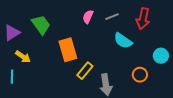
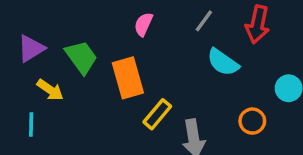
pink semicircle: (88, 17) -> (143, 24), moved
gray line: (112, 17) -> (204, 21), turned -32
green trapezoid: (41, 25) -> (81, 57), moved

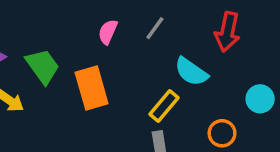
gray line: (204, 21) -> (155, 28), moved
yellow rectangle: (157, 114) -> (164, 106), moved

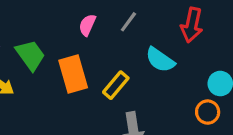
yellow rectangle: (164, 106) -> (116, 85), moved
orange circle: (222, 133) -> (208, 112), moved

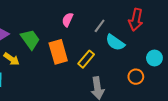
gray line: (128, 22) -> (100, 26), moved
orange circle: (208, 112) -> (136, 77), moved

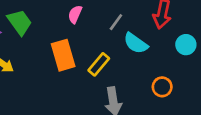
green trapezoid: (30, 39) -> (20, 22), moved
cyan circle: (154, 58) -> (186, 45), moved

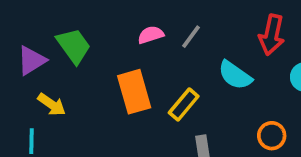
pink semicircle: (75, 14) -> (151, 35), turned 48
gray line: (116, 22) -> (191, 37), moved

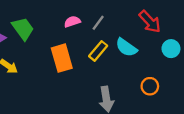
red arrow: (272, 35) -> (150, 22), turned -55
yellow rectangle: (184, 105) -> (98, 51), moved

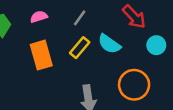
pink semicircle: (72, 22) -> (39, 17), moved
orange circle: (150, 86) -> (134, 85), size x1.6

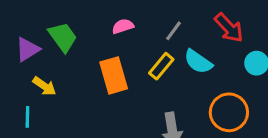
pink semicircle: (39, 17) -> (123, 26), moved
gray line: (80, 18) -> (174, 31), moved

